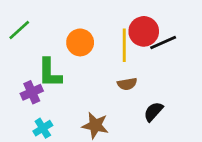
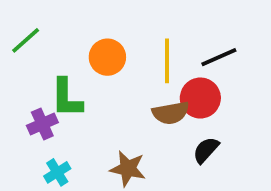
red circle: (144, 31) -> (200, 98), moved
brown semicircle: (127, 84) -> (171, 113), size x1.4

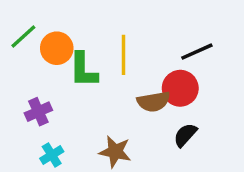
orange circle: (107, 57) -> (57, 48), moved
yellow line: (167, 61) -> (123, 55), moved
green L-shape: (67, 98) -> (83, 70), moved

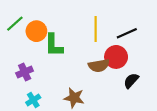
yellow line: (123, 55) -> (96, 29), moved
black semicircle: (185, 135) -> (131, 81), moved

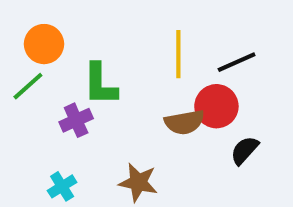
green line: (15, 24) -> (28, 86), moved
orange circle: (36, 31) -> (44, 44), moved
purple cross: (25, 72) -> (76, 120), moved

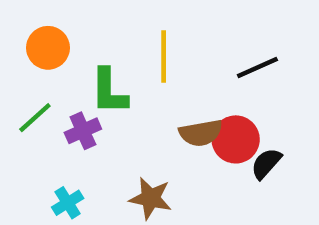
yellow line: (178, 54) -> (164, 57), moved
green line: (28, 86) -> (35, 118), moved
red circle: (216, 106) -> (236, 139), moved

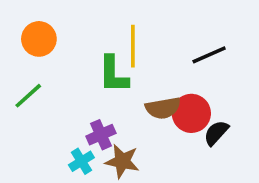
green L-shape: (109, 91) -> (113, 74), moved
purple cross: (83, 131) -> (101, 135), moved
cyan cross: (68, 203) -> (81, 161), moved

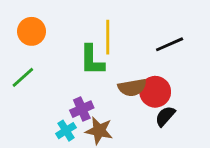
black semicircle: (216, 133) -> (165, 116), moved

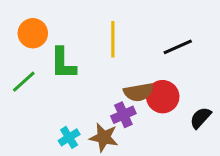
green L-shape: (92, 60) -> (63, 63), moved
purple cross: (82, 109) -> (123, 115), moved
black semicircle: (165, 116) -> (200, 118), moved

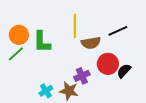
orange circle: (33, 33) -> (19, 35), moved
brown semicircle: (139, 92) -> (91, 43), moved
black semicircle: (200, 118) -> (124, 71), moved

